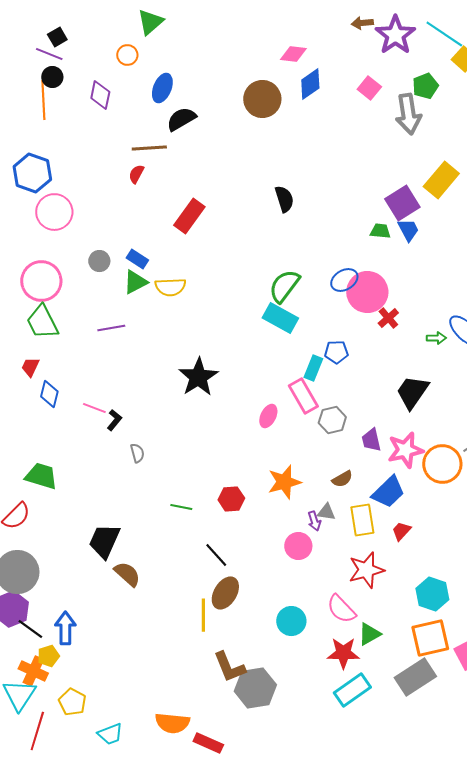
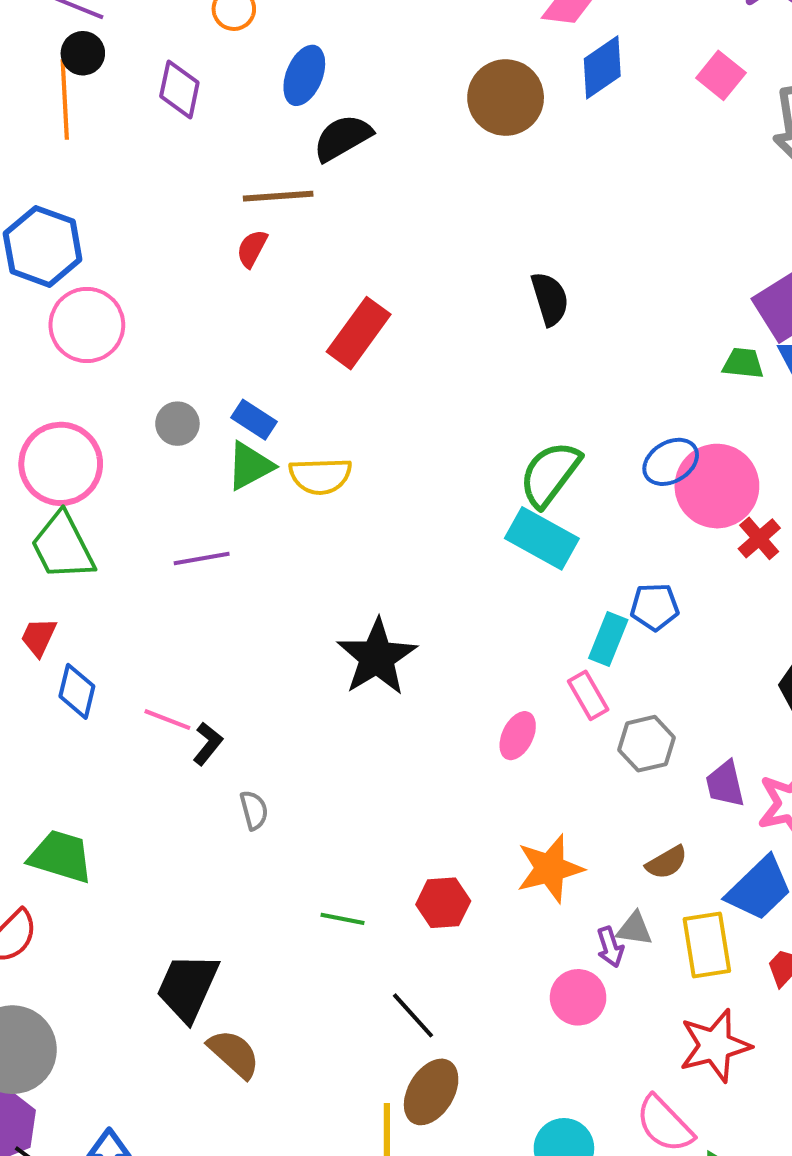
pink rectangle: (303, 396) -> (588, 695), size x0.7

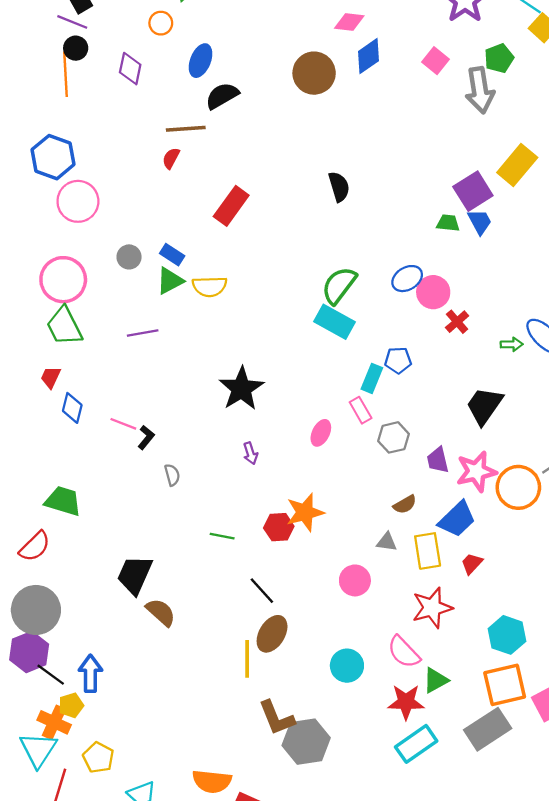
pink circle: (717, 486) -> (433, 292), size x0.7
orange star: (550, 868) -> (305, 512), moved
purple arrow: (610, 947) -> (250, 453), moved

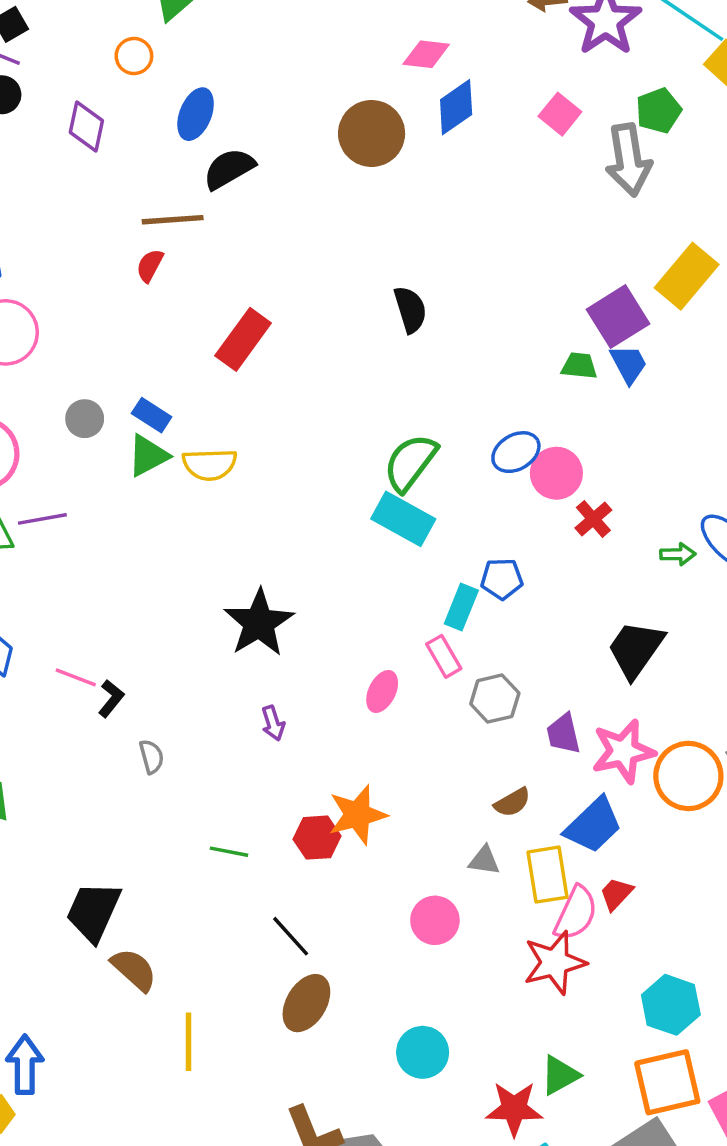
purple line: (143, 333) -> (42, 519), moved
pink semicircle: (404, 652) -> (576, 913), moved, turned -111
yellow line: (247, 659) -> (188, 1042), moved

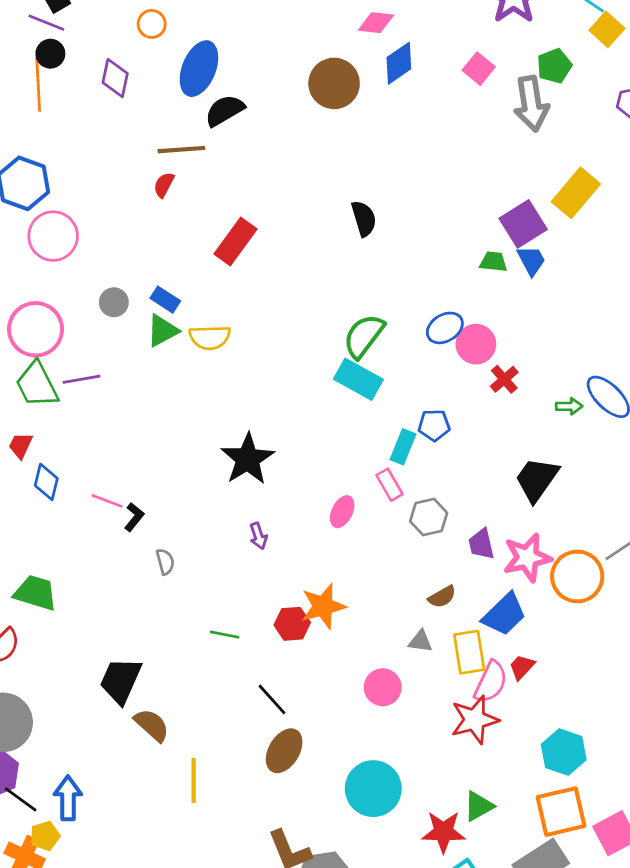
blue ellipse: (196, 114) -> (199, 69), size x1.4
cyan circle: (423, 1052) -> (373, 789), size x1.4

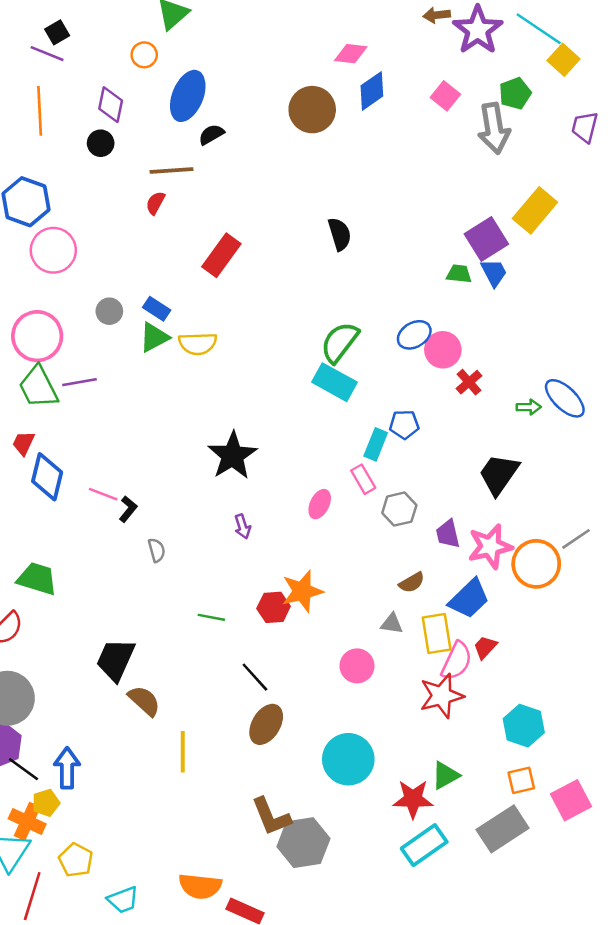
black circle: (50, 54) -> (101, 143), moved
black semicircle: (225, 110) -> (211, 134), size x0.7
blue diamond: (46, 482) -> (47, 477), size x1.4
orange square: (561, 812) -> (521, 780), size x0.6

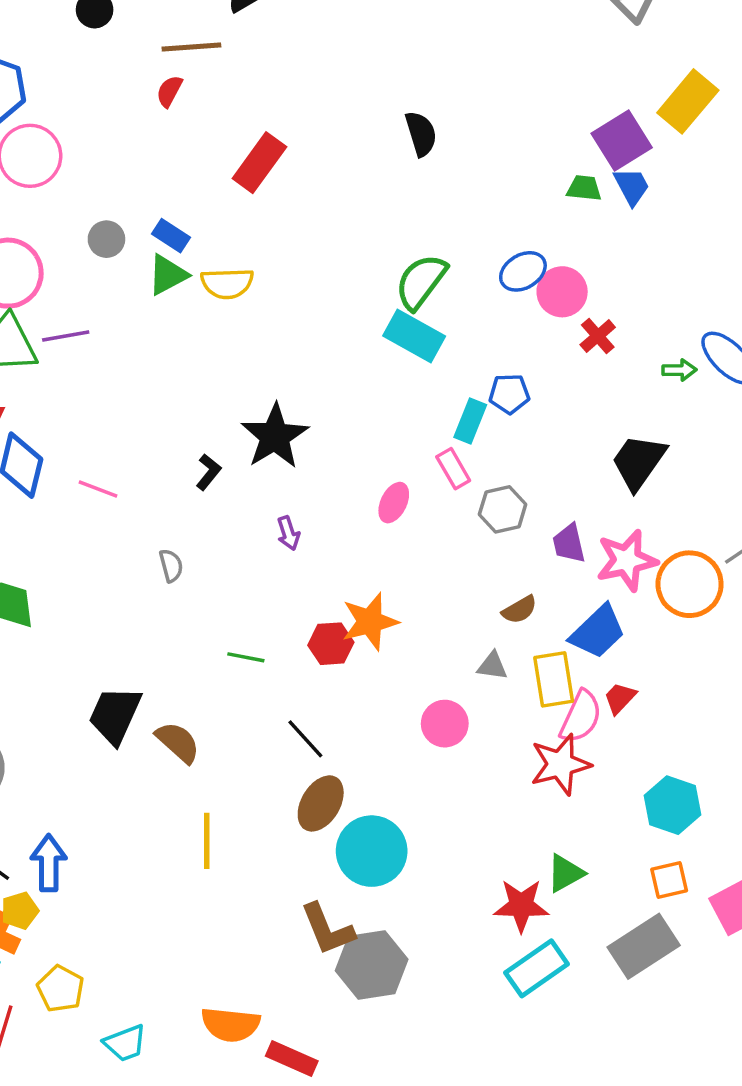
black L-shape: (128, 509) -> (208, 472), moved
brown semicircle: (144, 701) -> (178, 742), moved
cyan circle: (348, 759) -> (372, 851), moved

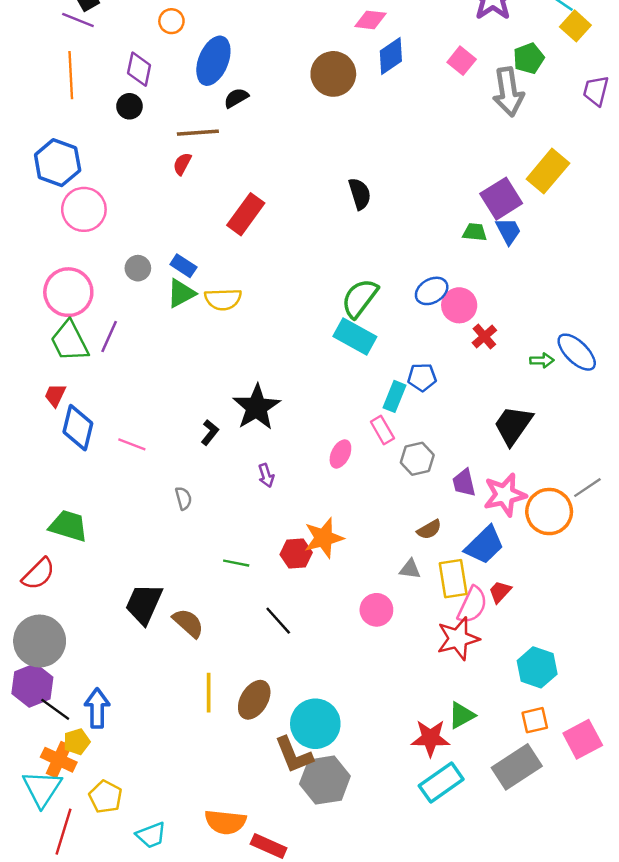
purple line: (66, 336) -> (109, 336), turned -56
brown ellipse: (321, 803) -> (254, 700), moved
cyan circle: (372, 851) -> (315, 724), moved

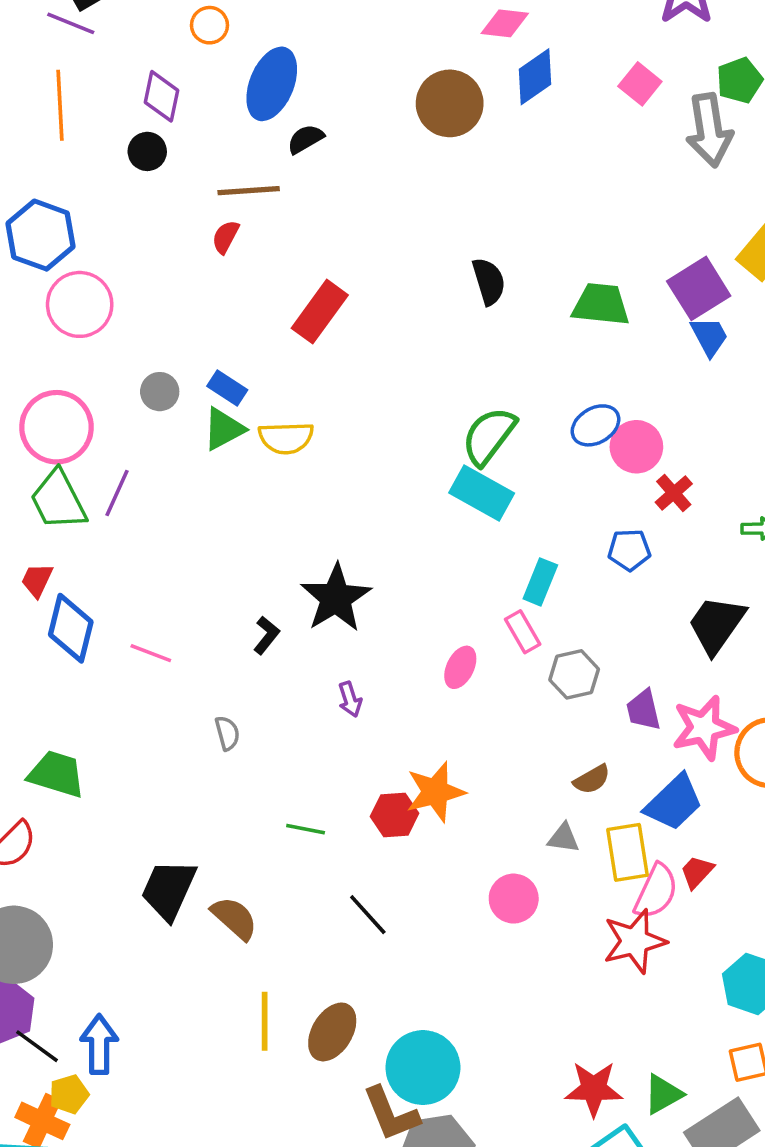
green trapezoid: (475, 232) -> (601, 304), moved, size x1.6
blue pentagon: (422, 377) -> (629, 550), moved
green triangle: (462, 715) -> (663, 1094), moved

